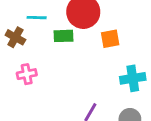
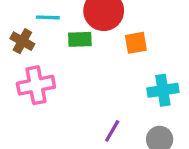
pink cross: (27, 74) -> (36, 85), size x1.5

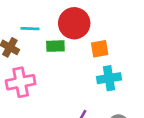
cyan cross: (163, 90) -> (109, 78), moved

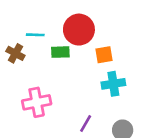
pink cross: (21, 82) -> (37, 102), moved

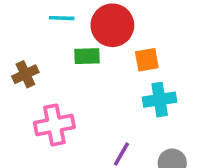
cyan line: (35, 35) -> (62, 18), moved
brown cross: (15, 53) -> (25, 74), moved, turned 36

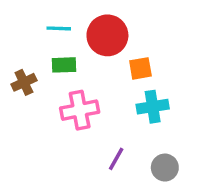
green rectangle: (87, 56) -> (64, 65), moved
pink cross: (54, 125) -> (80, 110), moved

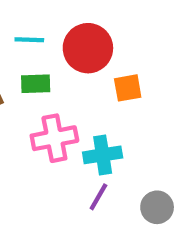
cyan cross: (153, 107) -> (103, 155), moved

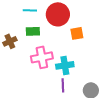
purple line: (98, 197) -> (63, 85), turned -32

